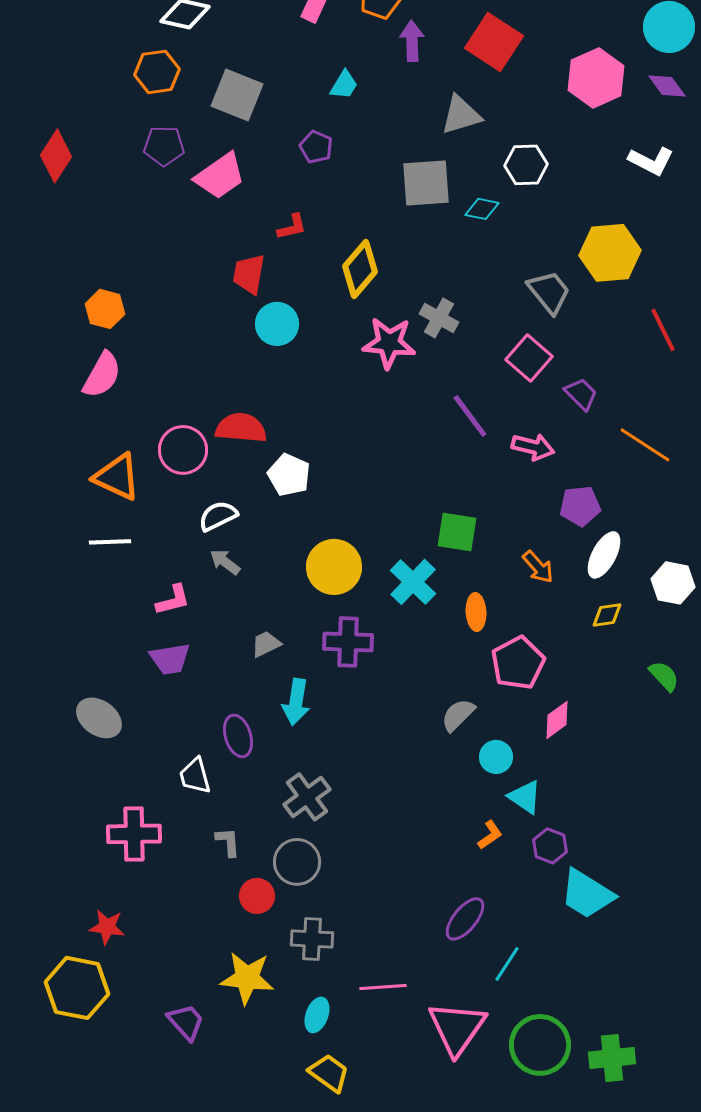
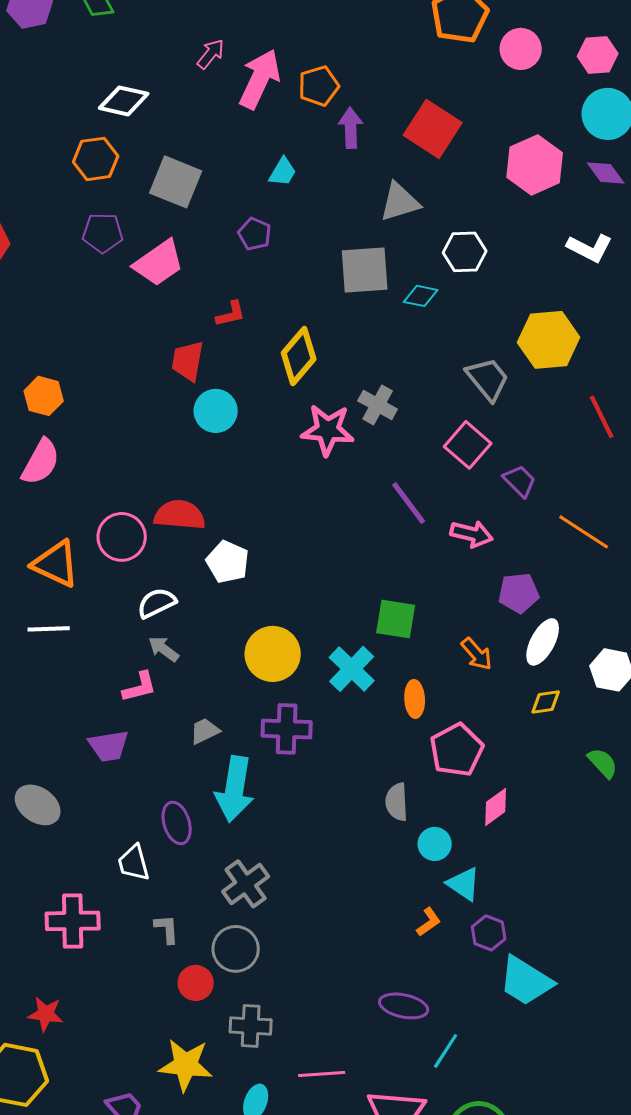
pink L-shape: (173, 600) -> (140, 687), moved
cyan arrow: (296, 702) -> (235, 789), size x1.4
gray semicircle: (458, 715) -> (397, 802), turned -48
purple ellipse: (465, 919) -> (404, 1006), turned 63

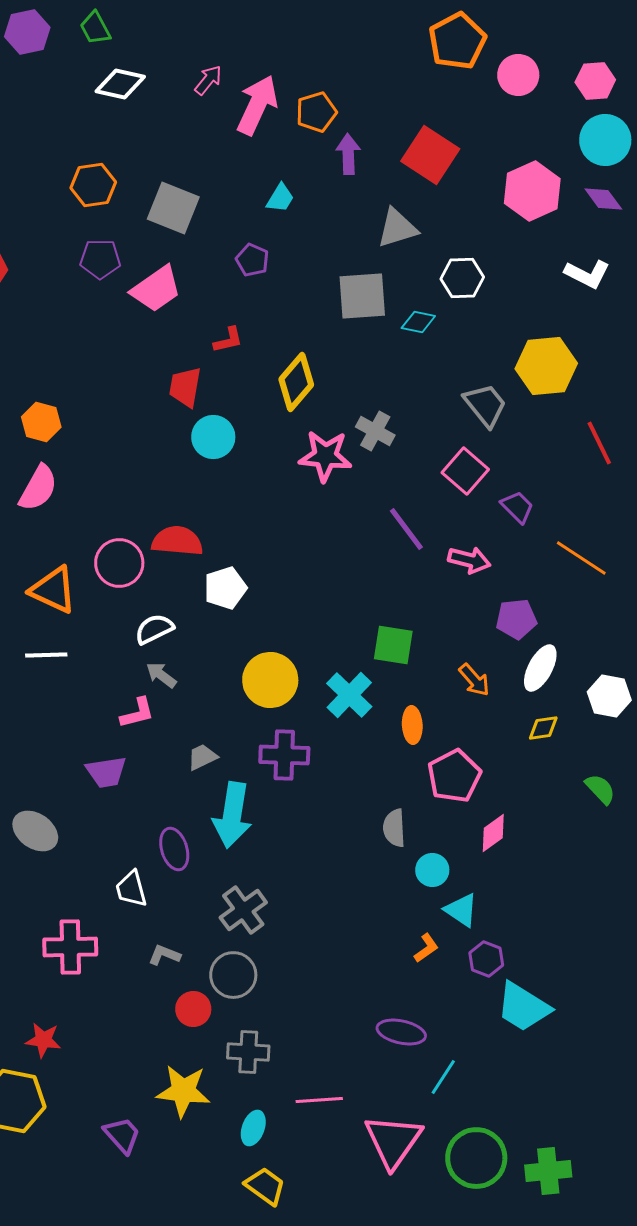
white diamond: (124, 101) -> (120, 84), moved
white pentagon: (228, 562) -> (225, 588), turned 30
gray L-shape: (167, 929) -> (164, 955), turned -64

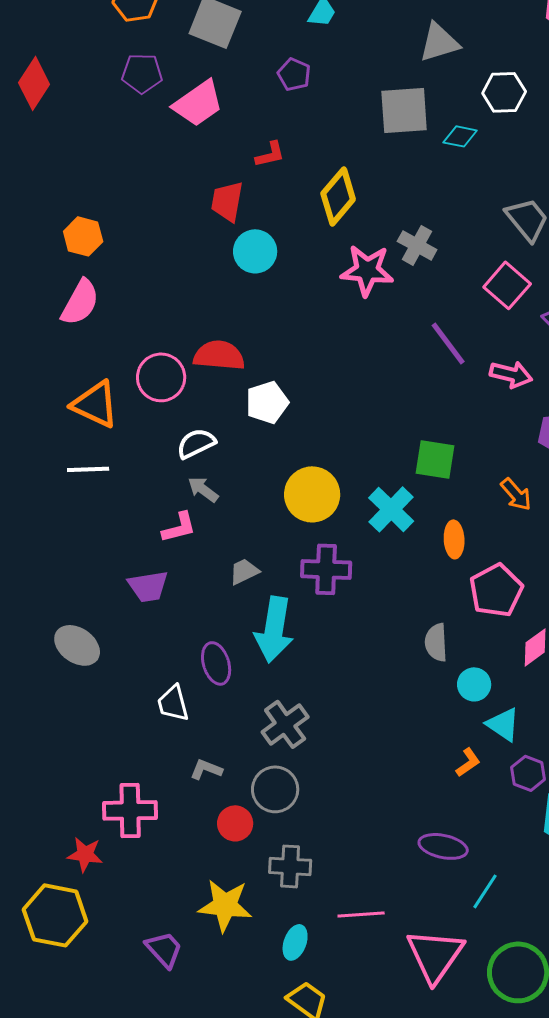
pink cross: (70, 947) -> (130, 810), moved

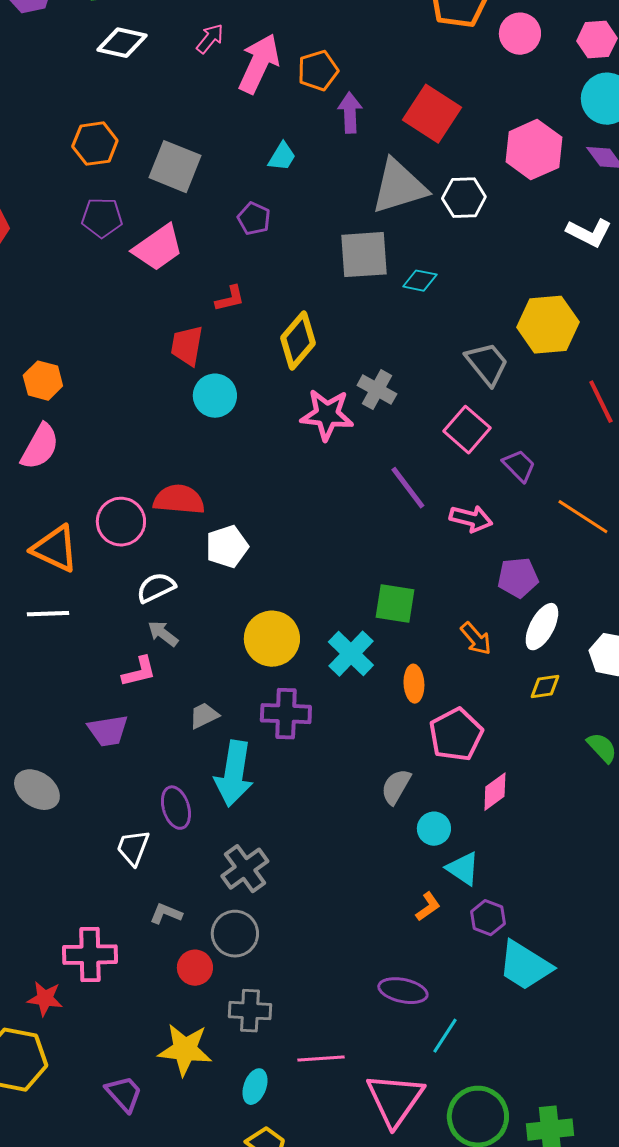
gray triangle: (439, 42) -> (399, 187), size x1.4
white hexagon: (504, 92) -> (464, 198), moved
gray semicircle: (436, 642) -> (396, 787), turned 33
white trapezoid: (173, 703) -> (133, 848), turned 36

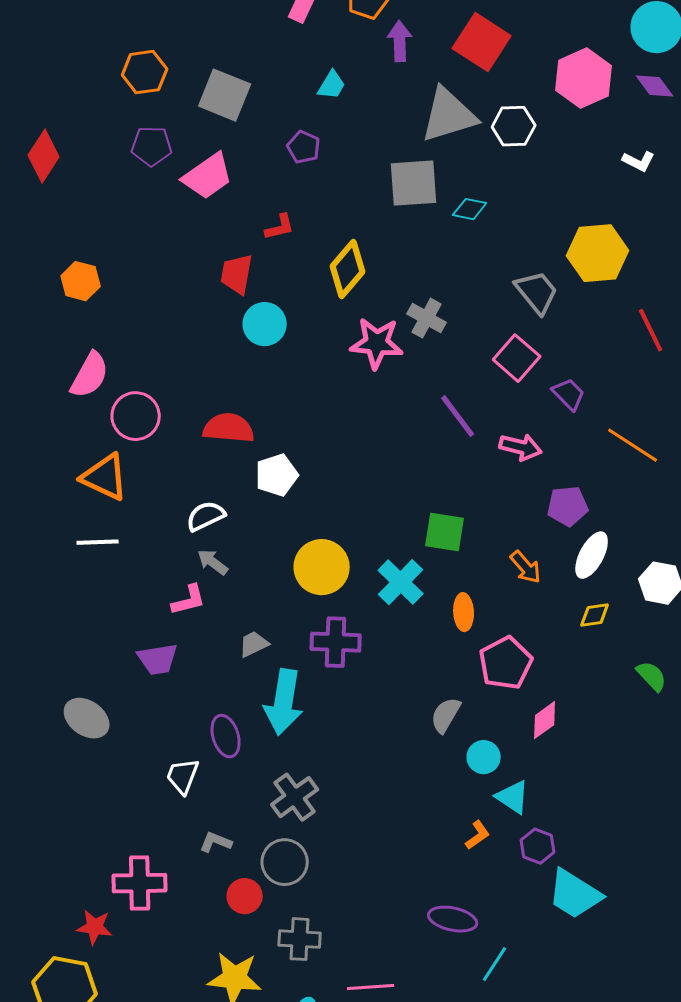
white L-shape: (589, 233) -> (639, 161), size x0.7
orange hexagon: (43, 381) -> (81, 281), moved
pink circle: (121, 522) -> (136, 416), moved

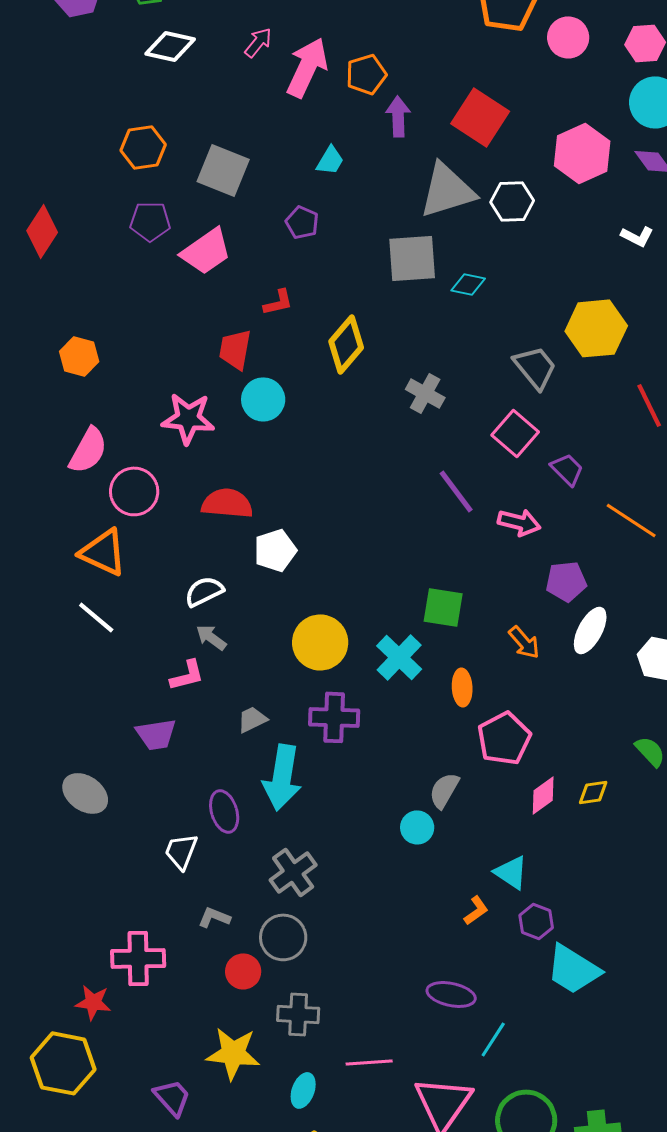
pink star: (377, 343) -> (188, 418), moved
white line: (98, 542) -> (96, 617), turned 42
yellow diamond: (595, 615) -> (593, 792), moved
cyan circle: (484, 757) -> (417, 827), moved

